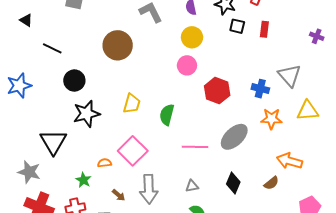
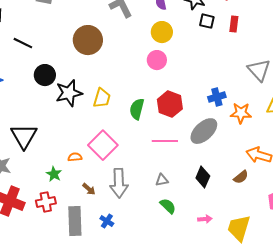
blue cross: (260, 89) -> (217, 97), moved, turned -30
red hexagon: (217, 91) -> (170, 104), moved
black star: (86, 114) -> (69, 93), moved

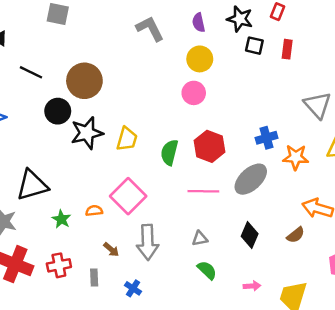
brown circle: (88, 40) -> (84, 81), moved
black triangle: (24, 136) -> (32, 185), turned 44
green star: (54, 174) -> (61, 219), moved
gray rectangle: (75, 221) -> (94, 277), moved, size x0.5

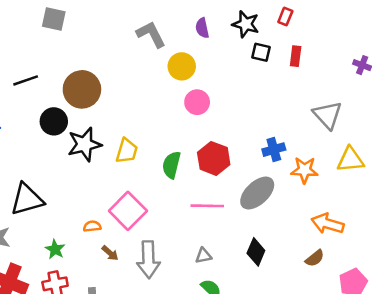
yellow circle: (200, 59) -> (182, 66), moved
black line: (31, 72) -> (26, 80), turned -45
green star: (61, 219) -> (55, 249), moved
brown semicircle: (296, 235) -> (315, 258), moved
brown arrow: (111, 250) -> (110, 253), moved

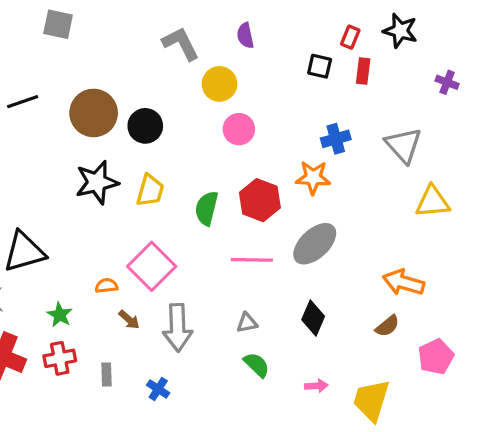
red rectangle: (285, 16) -> (350, 37), moved
black star: (246, 24) -> (400, 31), moved
black circle: (54, 121) -> (145, 126), moved
blue cross: (274, 150) -> (336, 139), moved
orange star: (305, 170) -> (313, 178), moved

